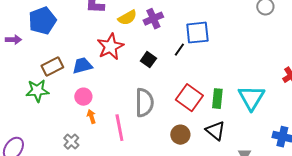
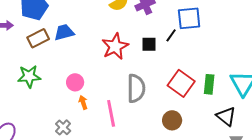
red star: (110, 47) -> (115, 46), moved
black square: (148, 60) -> (149, 44), moved, turned -35
blue trapezoid: (82, 66) -> (64, 32), moved
brown rectangle: (52, 67) -> (38, 38), moved
black triangle: (215, 131) -> (226, 116), moved

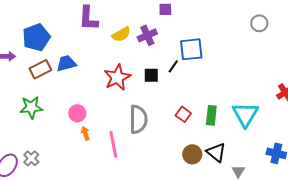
red square: (181, 83) -> (183, 114), size x0.6
black triangle: (226, 116) -> (216, 152), moved
brown circle: (172, 120) -> (192, 154), moved
gray cross: (63, 127) -> (31, 158), moved

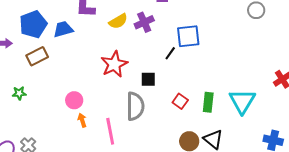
blue trapezoid: (66, 63) -> (63, 29), moved
black square: (151, 75) -> (148, 79), moved
green star: (31, 107) -> (19, 93), moved, size x0.6

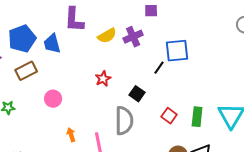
blue trapezoid: (63, 29) -> (52, 44), turned -90
red star: (114, 64) -> (103, 79), size x0.6
black square: (148, 79) -> (137, 94), turned 35
pink circle: (74, 100) -> (53, 99), moved

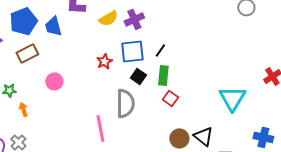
blue square: (177, 51) -> (132, 51), moved
green rectangle: (197, 117) -> (163, 75), moved
orange arrow: (71, 135) -> (23, 109), moved

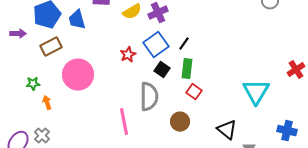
blue square: (132, 51) -> (156, 45), turned -30
pink circle: (54, 81) -> (78, 75), size x1.8
brown circle: (179, 138) -> (180, 122), moved

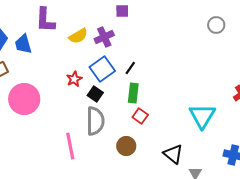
black square: (162, 70) -> (95, 94), moved

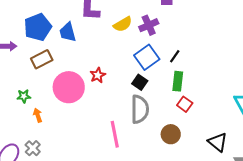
red star: (74, 79) -> (98, 75), moved

